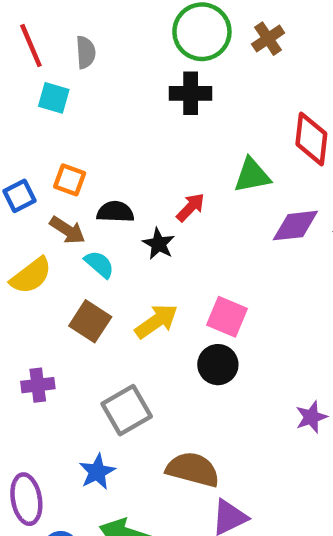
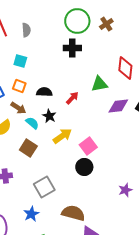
cyan square: (54, 98) -> (20, 61), moved
black semicircle: (115, 212) -> (44, 92), moved
black star: (159, 244) -> (49, 116), moved
pink square: (227, 317) -> (88, 146), turned 30
yellow arrow: (156, 321) -> (62, 136), moved

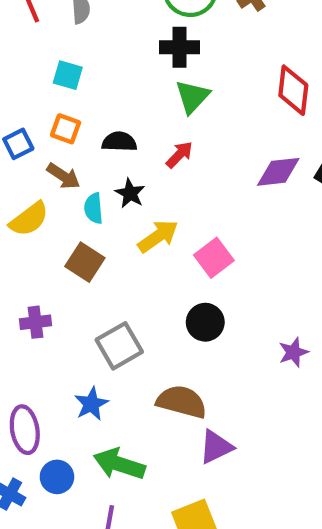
green triangle: (99, 84) -> (192, 97), moved, turned -36
cyan semicircle: (32, 123) -> (94, 208), turned -136
black circle: (84, 167) -> (205, 322), moved

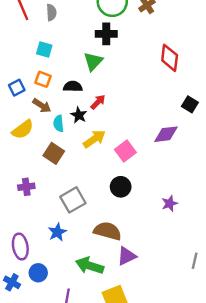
green triangle: (192, 97) -> (93, 61), moved
red arrow: (179, 155) -> (98, 102), moved
purple diamond: (278, 172) -> (166, 134), moved
green arrow: (119, 464) -> (90, 266), moved

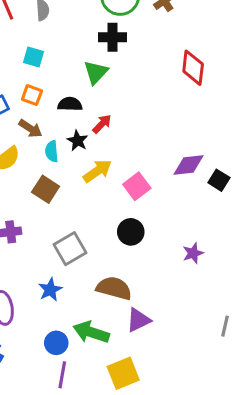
black square: (190, 104) -> (219, 180), moved
blue circle: (38, 273) -> (56, 343), moved

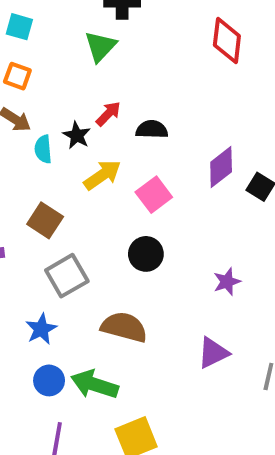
black semicircle: (70, 104) -> (152, 129), moved
purple diamond: (189, 165) -> (221, 167), turned -32
brown square: (46, 189) -> (45, 220), moved
purple triangle: (138, 320) -> (213, 353), moved
blue circle: (56, 343) -> (49, 380), moved

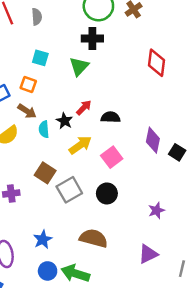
cyan square: (19, 27) -> (40, 58), moved
purple diamond: (221, 167) -> (153, 140), turned -40
gray square: (67, 276) -> (69, 190), moved

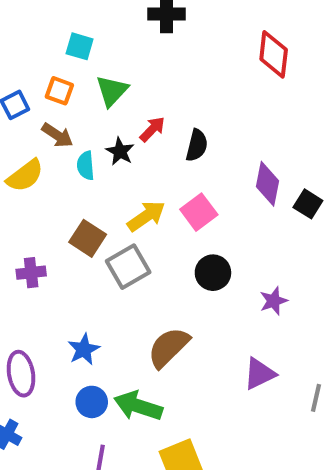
green triangle: (79, 66) -> (112, 91), moved
black semicircle: (111, 117) -> (197, 145), turned 102
yellow arrow: (80, 145) -> (146, 216), moved
black circle: (107, 193) -> (213, 273), moved
brown semicircle: (94, 238) -> (168, 347), turned -60

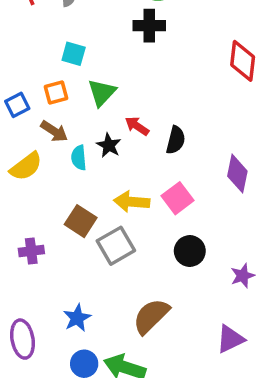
orange square: (59, 91) -> (56, 93), turned -35
red arrow: (152, 129) -> (137, 126), turned -100
yellow arrow: (146, 216) -> (132, 202), turned -140

